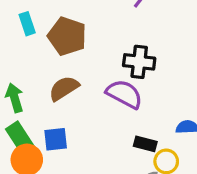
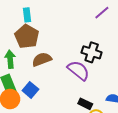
brown pentagon: (67, 36) -> (27, 36), moved
blue square: (56, 139) -> (30, 90), turned 35

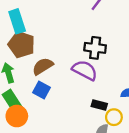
cyan rectangle: (27, 15) -> (17, 21), size x1.5
blue square: (30, 90) -> (41, 90), moved

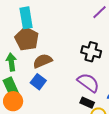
purple semicircle: (85, 70) -> (88, 83), moved

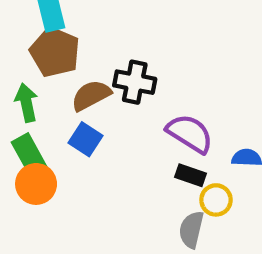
black cross: (91, 52) -> (135, 82), moved

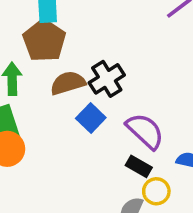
black cross: (135, 82) -> (107, 79), turned 36
blue square: (85, 139) -> (91, 118), moved

